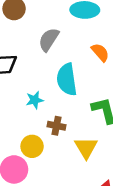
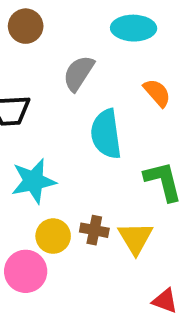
cyan star: (35, 100) -> (33, 181), moved, size x1.6
brown cross: (56, 126) -> (94, 230), moved

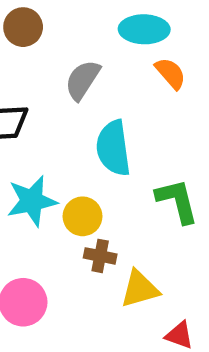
orange semicircle: (157, 93) -> (171, 73), moved
yellow circle: (53, 236) -> (83, 216), moved
yellow triangle: (135, 238) -> (140, 289), moved, turned 45

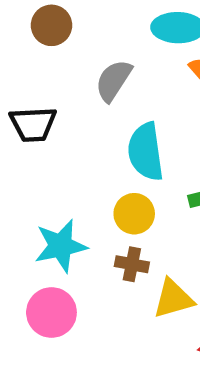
cyan star: (32, 201) -> (61, 246), moved
yellow circle: (83, 216) -> (134, 214), moved

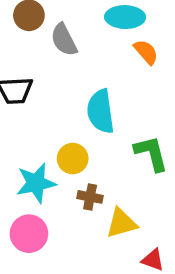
gray semicircle: (114, 80) -> (64, 40), moved, turned -60
yellow circle: (134, 214) -> (73, 159), moved

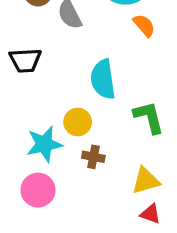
yellow triangle: (122, 223) -> (146, 181), moved

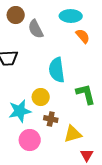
yellow triangle: (146, 181) -> (73, 134), moved
pink circle: (38, 190) -> (30, 140), moved
red triangle: (150, 214) -> (87, 155), turned 40

